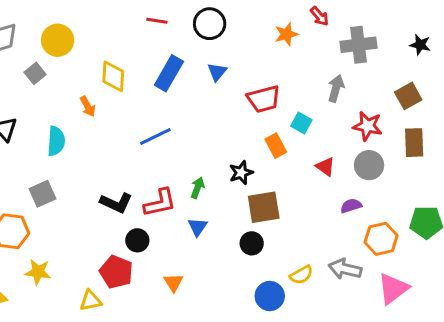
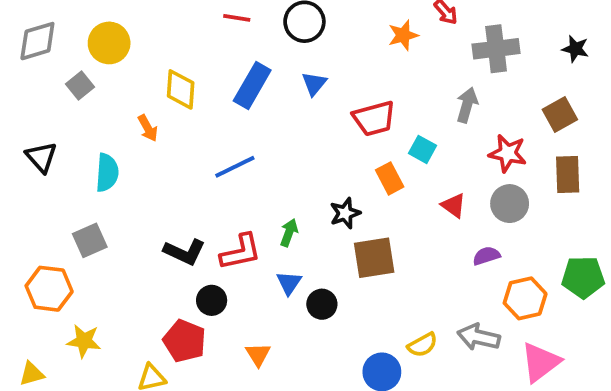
black circle: (252, 243) -> (322, 304), moved

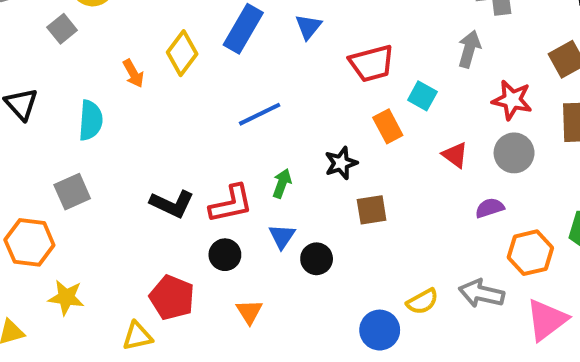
yellow diamond: (181, 89) -> (182, 53), moved, turned 33
blue line: (235, 167) -> (260, 114), moved
brown square: (374, 258) -> (372, 210), size x0.7
black circle: (212, 300) -> (225, 255), moved

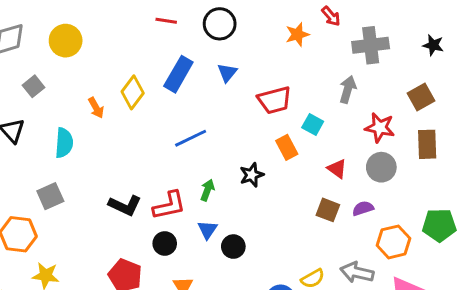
gray square: (62, 29) -> (34, 86), moved
brown square: (372, 210) -> (328, 210), moved, turned 30

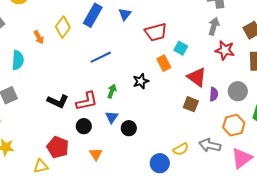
gray arrow: (348, 89) -> (214, 26), moved
gray circle: (381, 167) -> (238, 91), moved
red triangle: (337, 169) -> (197, 77), size x1.5
purple semicircle: (363, 208) -> (214, 94), moved, turned 112

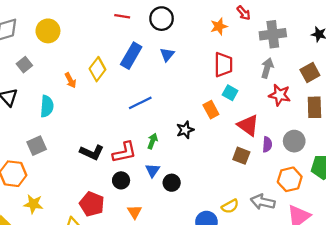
red trapezoid: (156, 32) -> (223, 65), moved, turned -75

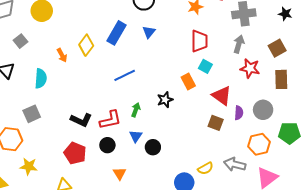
red pentagon: (92, 204) -> (75, 153), moved

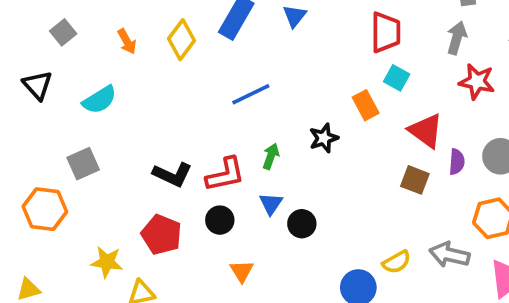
orange arrow: (62, 55) -> (127, 41), moved
cyan semicircle: (41, 78) -> (100, 100), turned 54
yellow star: (29, 166) -> (107, 262), moved

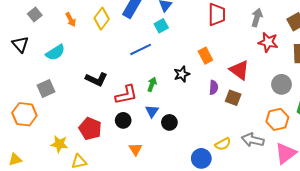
cyan square: (397, 78) -> (161, 26), moved, turned 32
purple semicircle: (457, 162) -> (214, 87), moved
black L-shape: (172, 175) -> (96, 79), moved

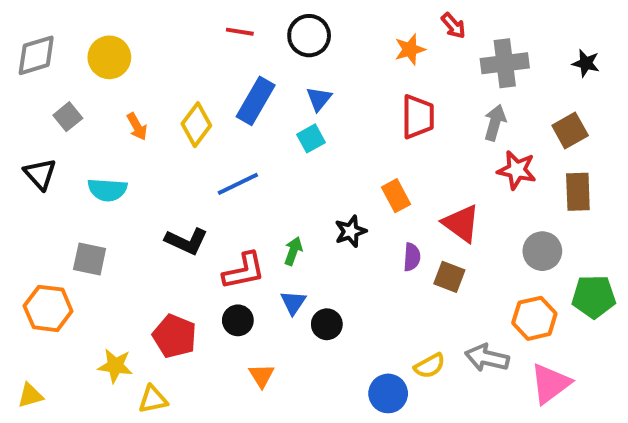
blue line: (141, 49) -> (238, 184), moved
cyan semicircle: (55, 53) -> (107, 190), turned 36
gray square: (46, 89) -> (90, 259), turned 36

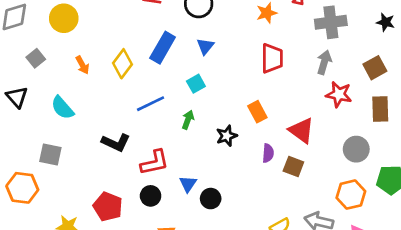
cyan square: (311, 138) -> (196, 84), moved
cyan semicircle: (107, 190) -> (62, 108), turned 45
green arrow: (293, 251) -> (188, 120), moved

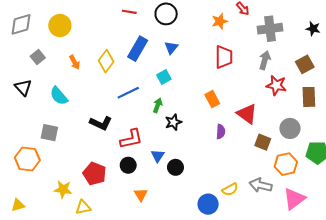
black star: (227, 136) -> (173, 122), moved
brown square: (293, 166) -> (263, 142), moved

